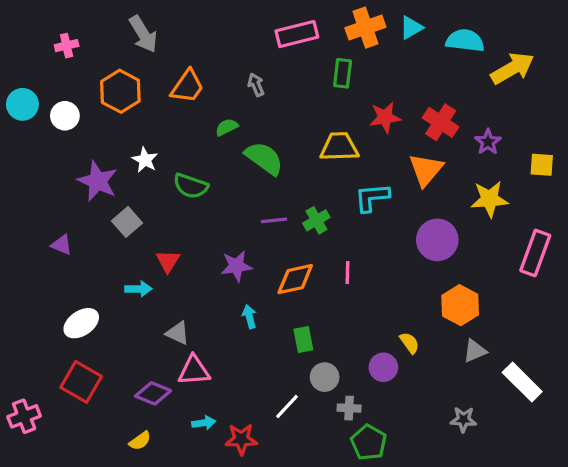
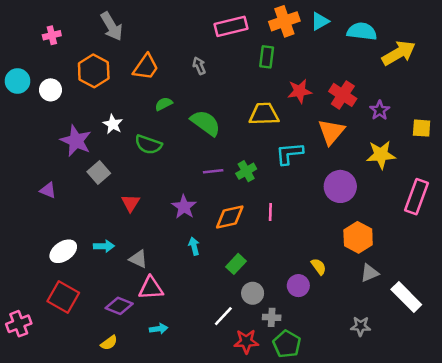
green semicircle: (227, 127) -> (164, 104), moved
purple star: (236, 266) -> (184, 207), turned -30
cyan arrow: (138, 289) -> (104, 246), moved
green rectangle: (303, 340) -> (236, 264), turned 54
red star: (241, 439) -> (246, 341), moved

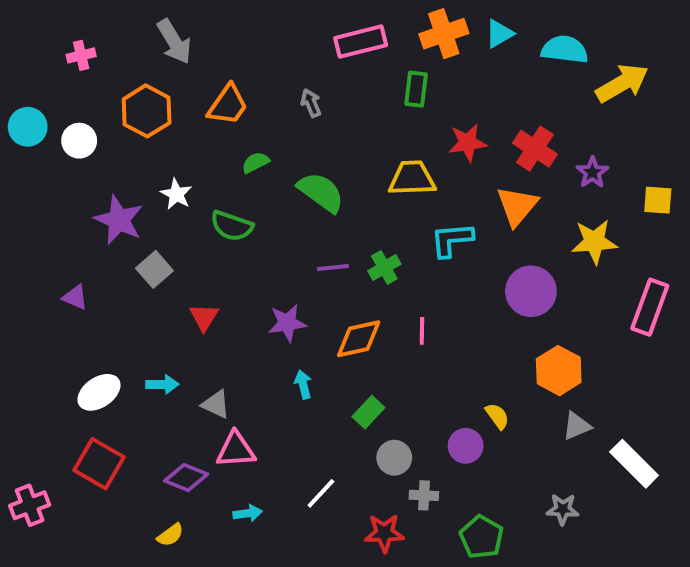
purple star: (184, 207) -> (287, 323), turned 30
white line: (223, 316) -> (321, 493), moved
green pentagon: (287, 344) -> (481, 537), moved

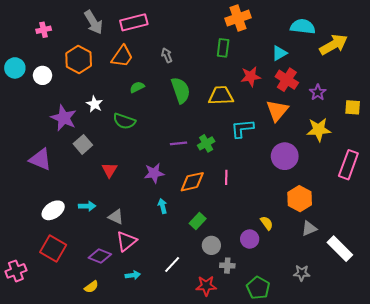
cyan triangle: (499, 34) -> (279, 53), moved
pink rectangle: (361, 42) -> (134, 22), moved
green semicircle: (321, 192) -> (181, 90), moved, turned 35
purple triangle: (75, 297) -> (40, 159), size x1.6
pink triangle: (236, 450) -> (126, 241), turned -35

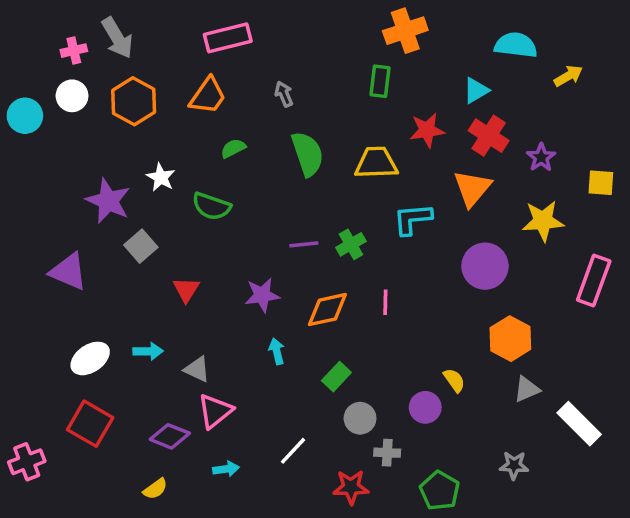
gray arrow: (93, 22) -> (117, 38), moved
yellow arrow: (334, 45) -> (568, 76), size x0.6
white circle: (42, 75) -> (72, 96), moved

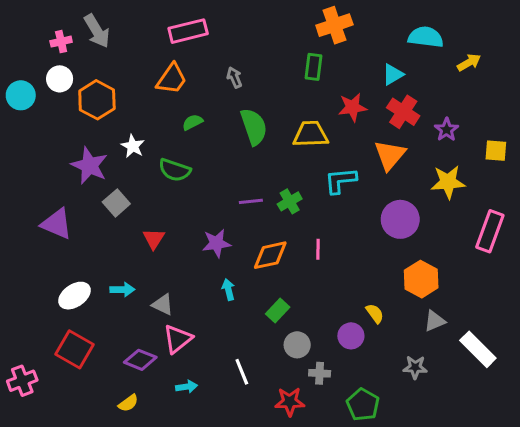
orange hexagon: (134, 101) -> (97, 100), moved
white line: (293, 451) -> (242, 372), turned -65
gray star: (514, 465) -> (415, 367), moved

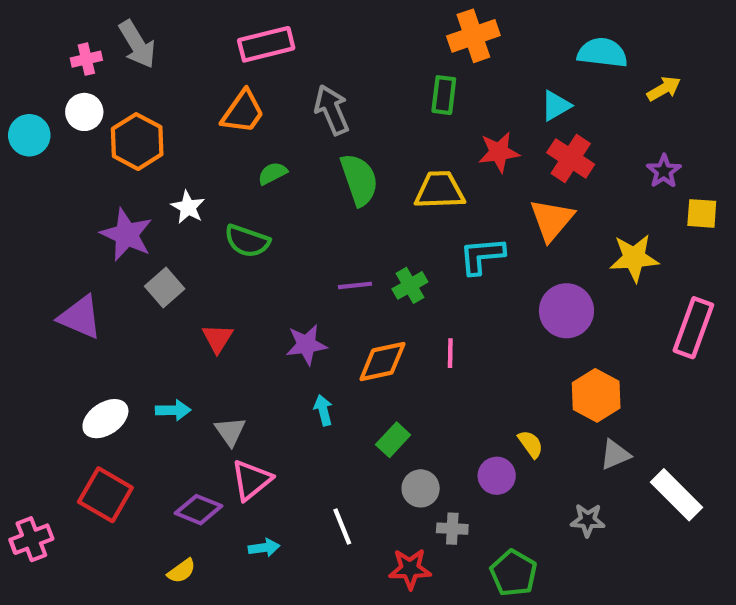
gray arrow: (234, 77) -> (332, 110), size x1.6
purple star: (447, 130) -> (664, 171), moved
gray triangle: (163, 305) -> (230, 431), turned 30

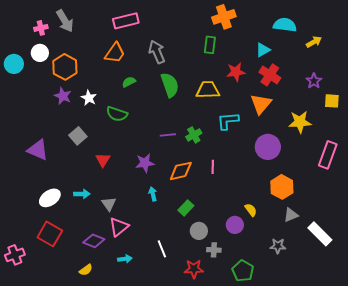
purple star: (127, 235) -> (63, 96), moved, size x0.7

